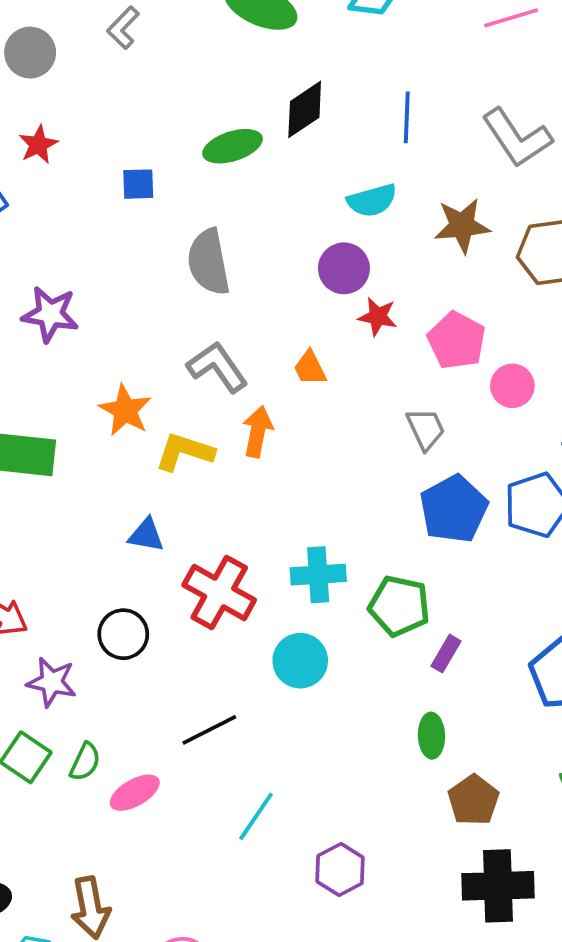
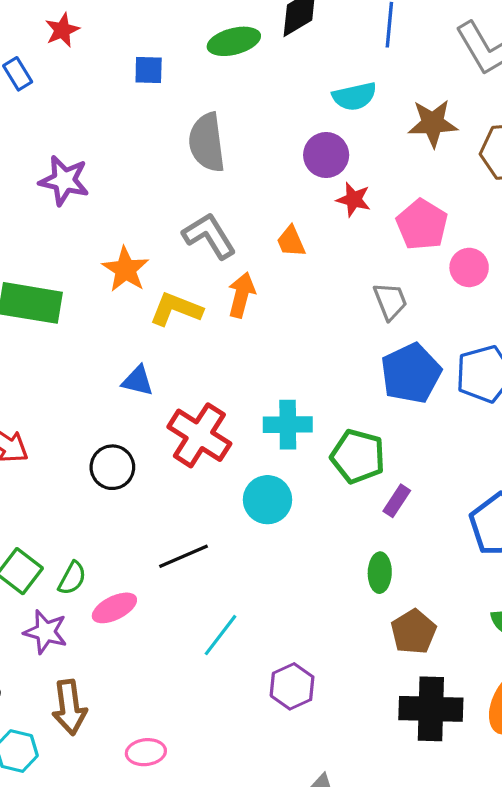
purple star: (52, 682) -> (46, 632), moved

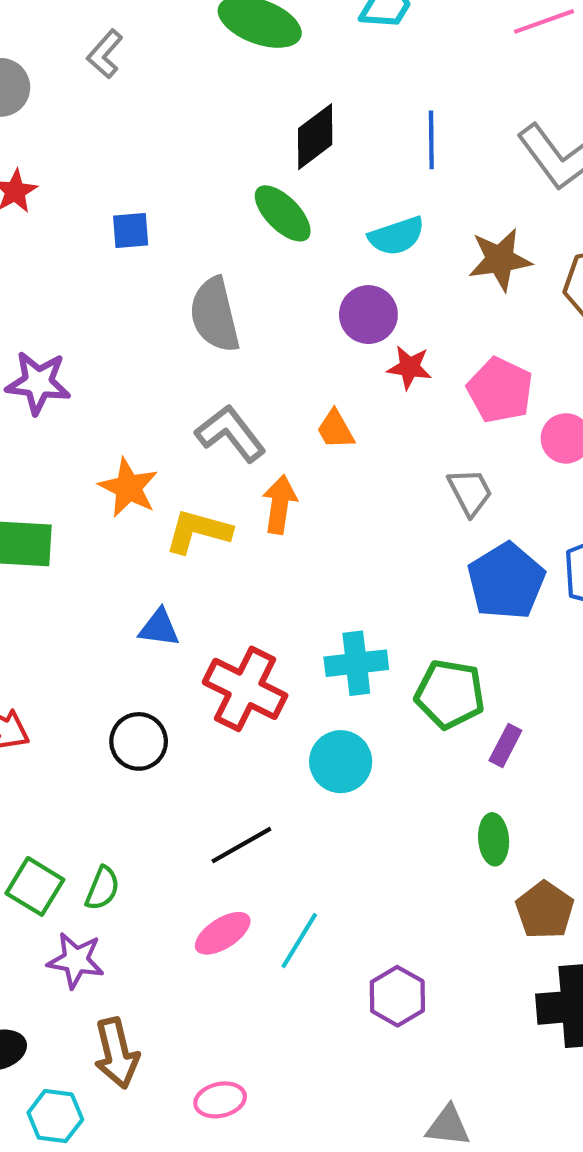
green ellipse: (234, 41) -> (283, 213), moved, turned 66
pink ellipse: (114, 608) -> (223, 933), moved

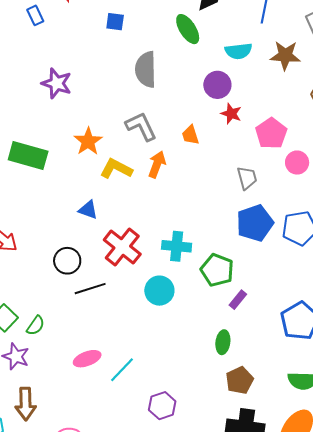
brown star: (500, 260) -> (285, 55), moved
black line: (241, 845) -> (90, 289), moved

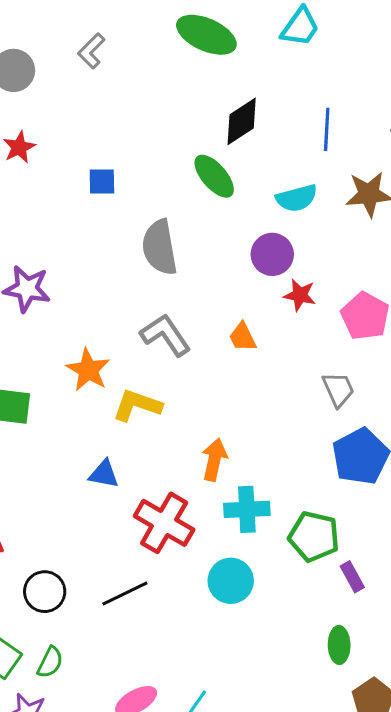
orange arrow: (157, 164) -> (214, 460), moved
black circle: (67, 261) -> (45, 592), moved
purple rectangle: (238, 300) -> (352, 577), turned -60

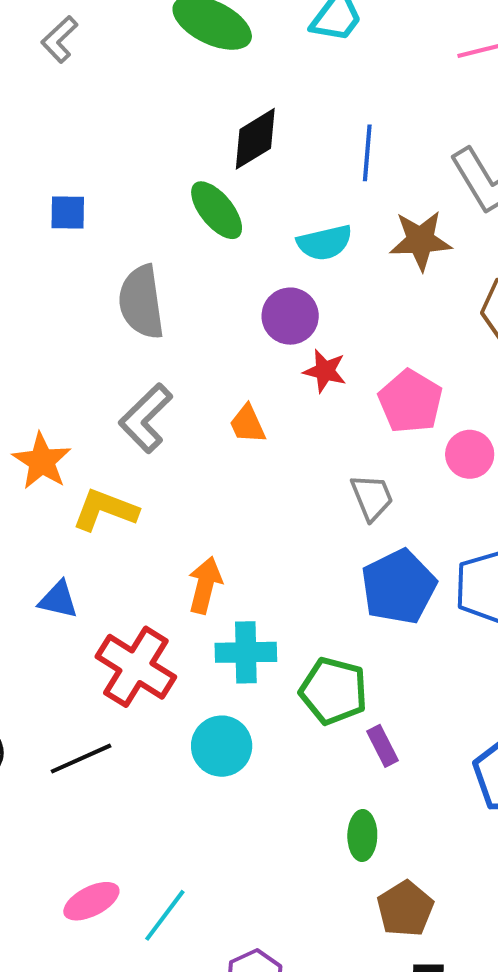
gray L-shape: (166, 335) -> (146, 418), turned -102

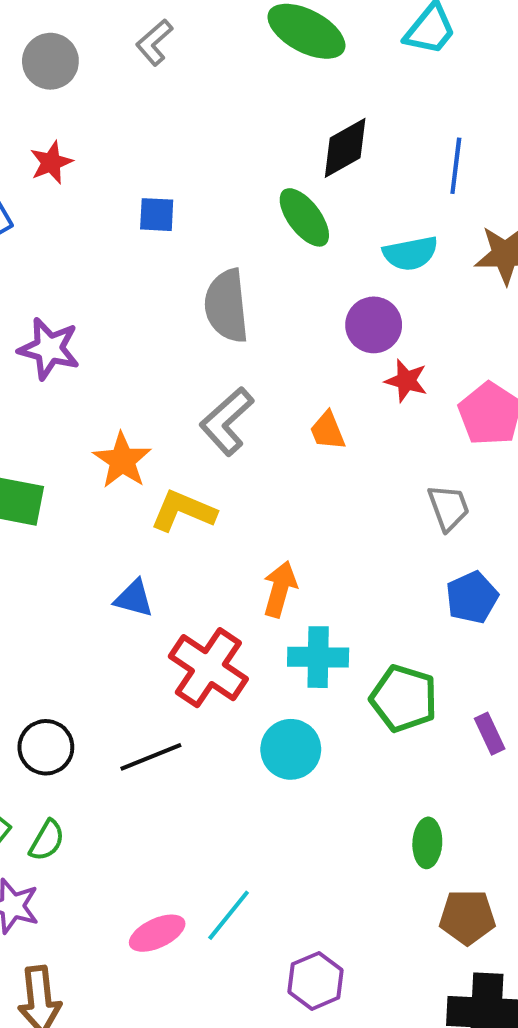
blue pentagon: (399, 587) -> (472, 597), size x0.7
purple rectangle: (383, 746) -> (490, 734), moved
pink ellipse: (91, 901) -> (157, 933), moved
brown pentagon: (405, 909) -> (467, 917), turned 30

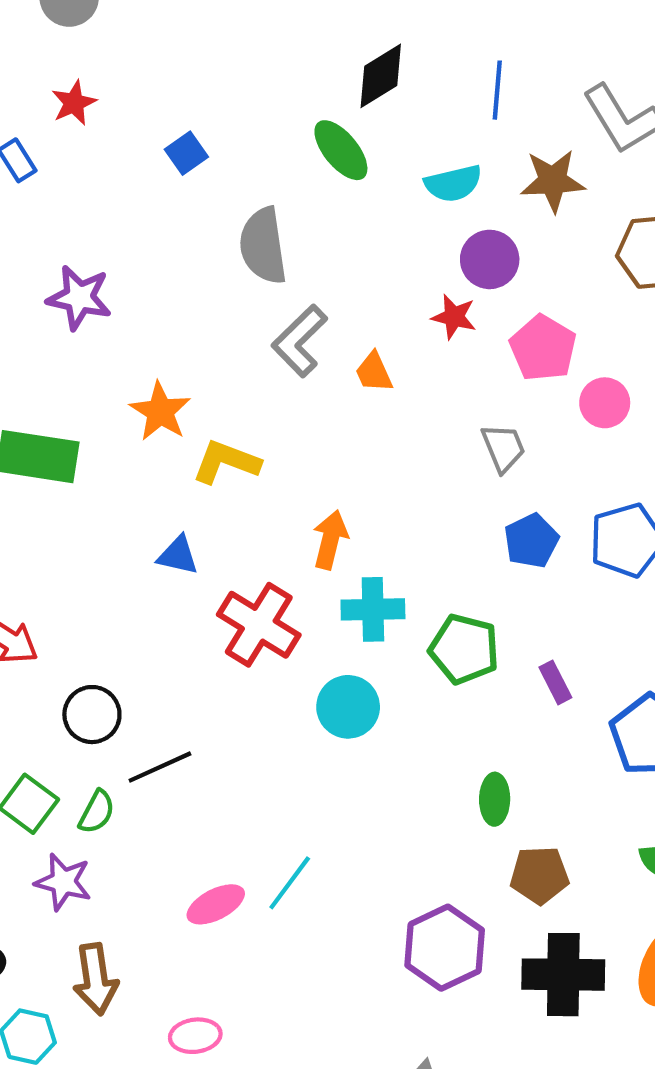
blue square: (157, 215) -> (186, 153), turned -36
purple circle: (374, 325) -> (490, 259), moved
gray L-shape: (227, 421) -> (300, 341), moved
black line: (151, 757) -> (160, 767), moved
purple hexagon: (315, 981) -> (445, 948), moved, size x1.4

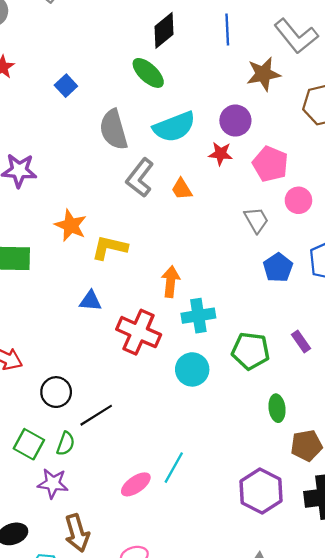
cyan semicircle: (453, 183) -> (174, 127), moved, size x1.4
pink circle: (605, 403) -> (298, 200), moved
green pentagon: (464, 649) -> (251, 351), moved

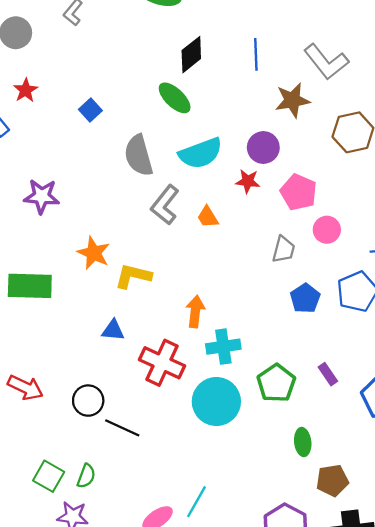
gray trapezoid: (256, 220) -> (284, 249), turned 44
green pentagon: (251, 351) -> (276, 383), turned 30
cyan circle: (192, 369) -> (216, 402), size x1.4
black circle: (56, 392) -> (88, 401), moved
black line: (96, 415) -> (122, 428), moved, turned 56

